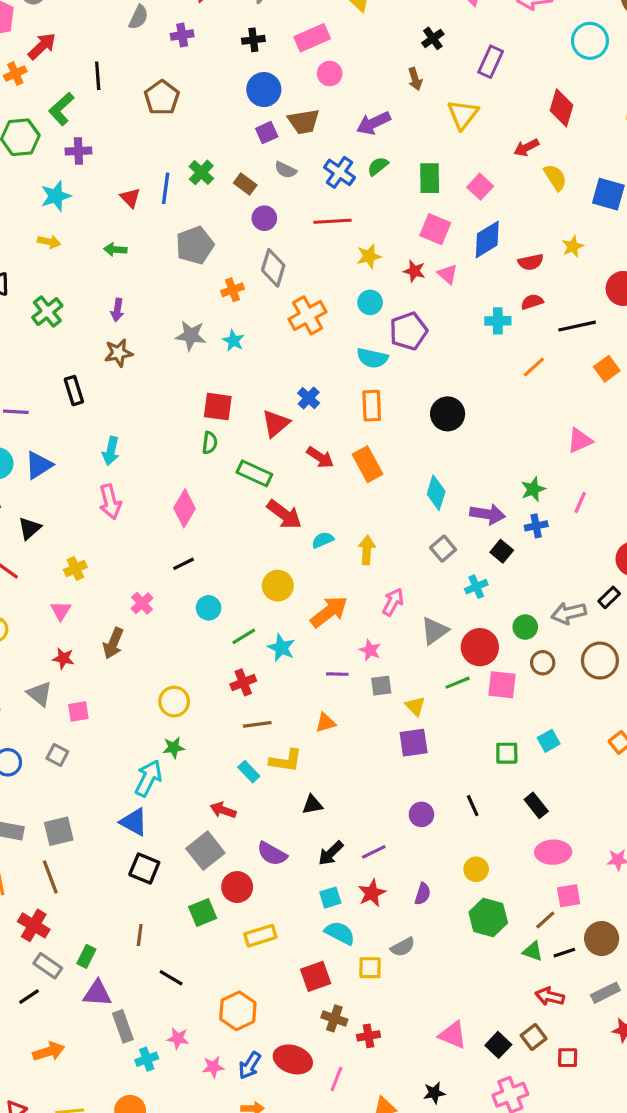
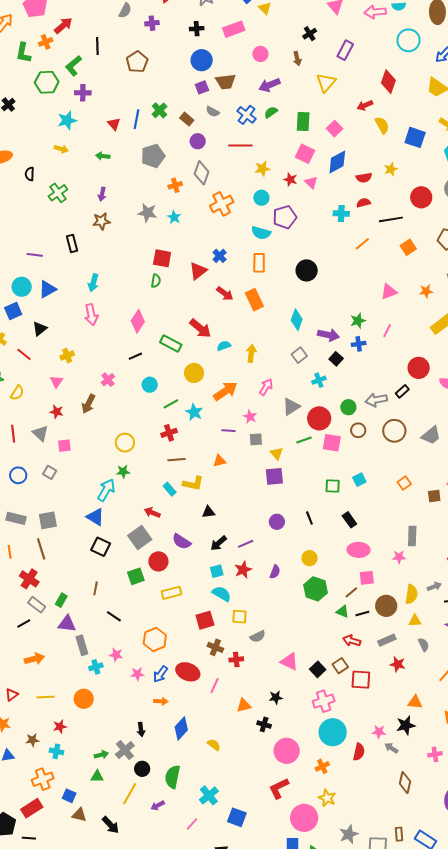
pink circle: (330, 73) -> (260, 54), moved
green rectangle: (254, 473) -> (171, 344), moved
gray semicircle: (403, 947) -> (258, 636), moved
red square: (568, 1058) -> (361, 680), size x1.5

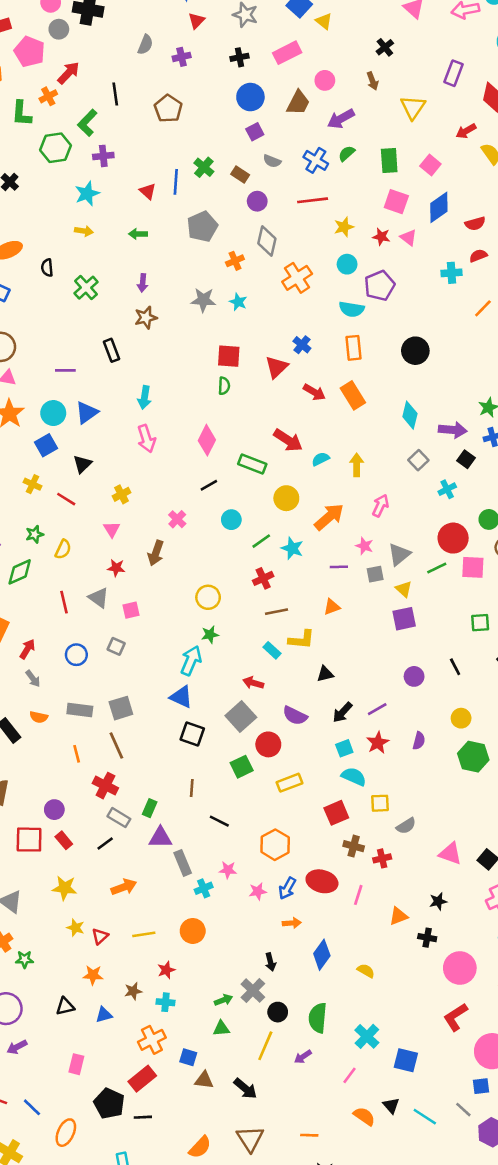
purple rectangle: (345, 50) -> (453, 73), moved
brown trapezoid: (226, 82) -> (298, 103), moved, turned -50
gray triangle: (291, 407) -> (399, 554), moved

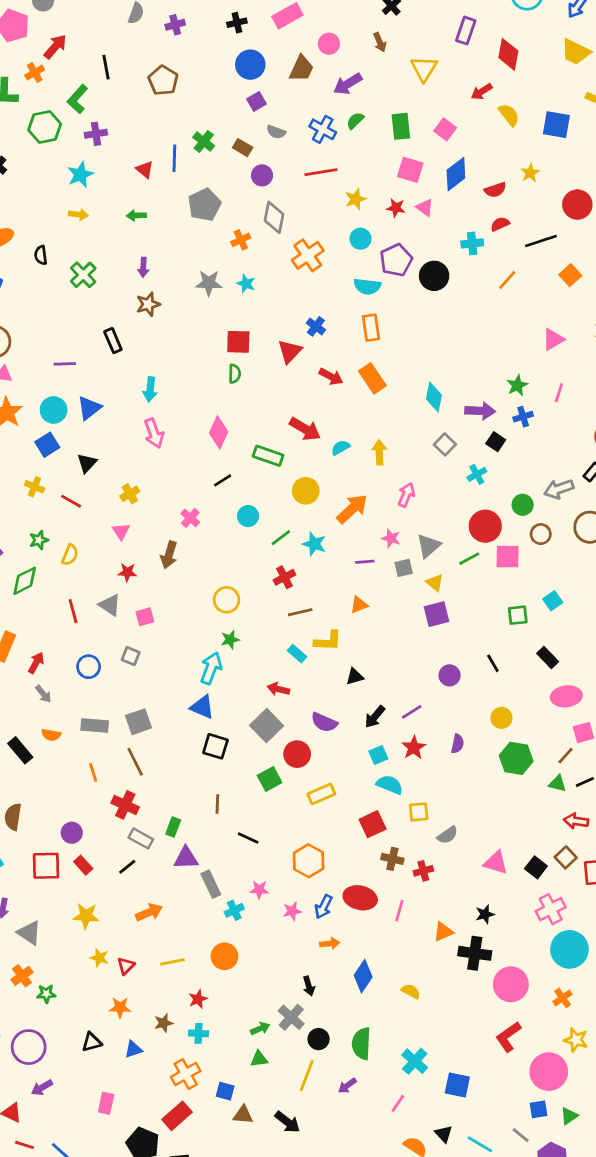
black circle: (415, 351) -> (434, 276), moved
black cross: (427, 938) -> (475, 953), size x1.6

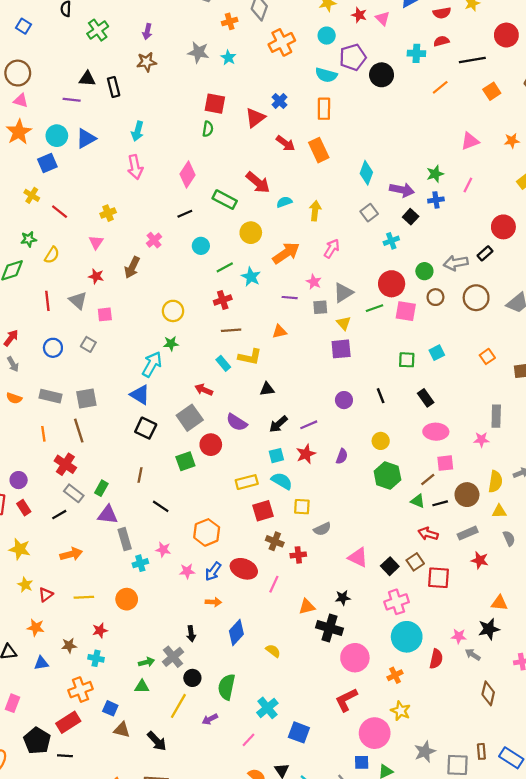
black triangle: (87, 463) -> (87, 79), moved, turned 42
yellow rectangle: (321, 794) -> (247, 482), moved

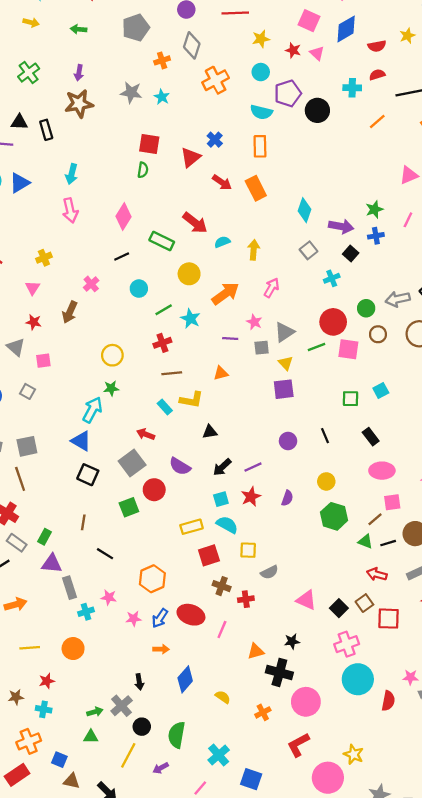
brown star: (147, 62) -> (79, 104), size x1.4
orange cross: (395, 675) -> (263, 712), moved

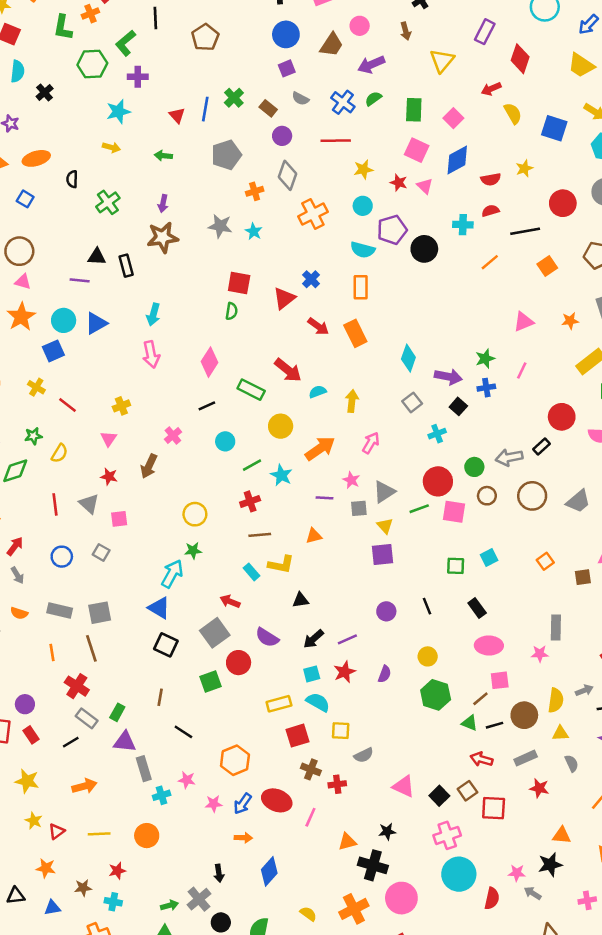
yellow semicircle: (223, 697) -> (308, 914), moved
orange cross: (263, 712) -> (354, 909), size x1.6

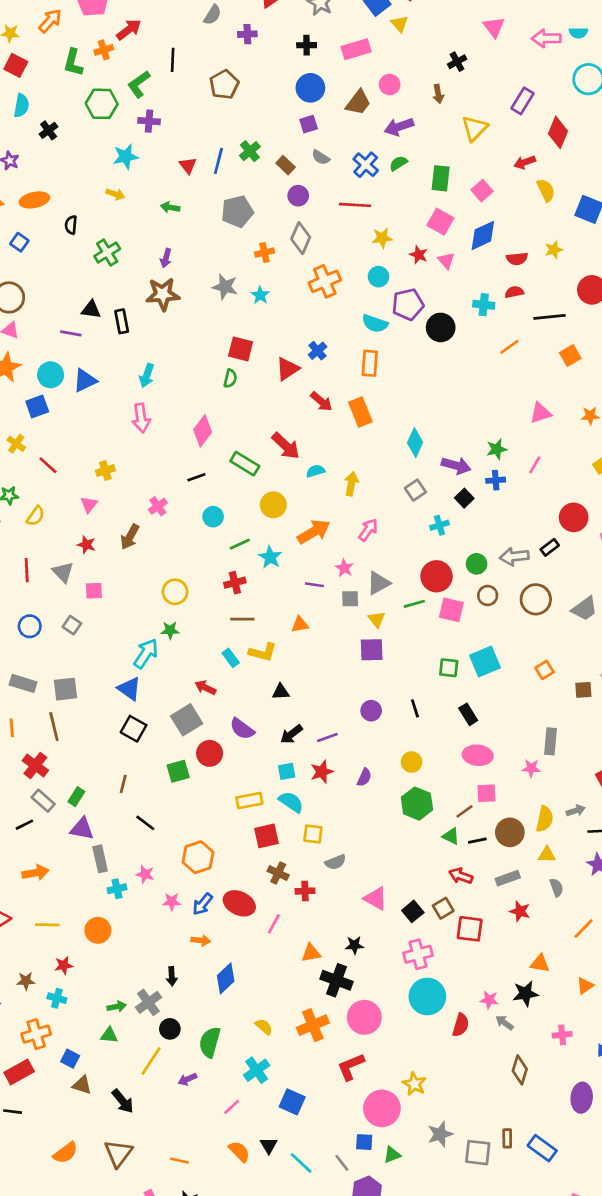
cyan square: (489, 558) -> (485, 662), size x1.6

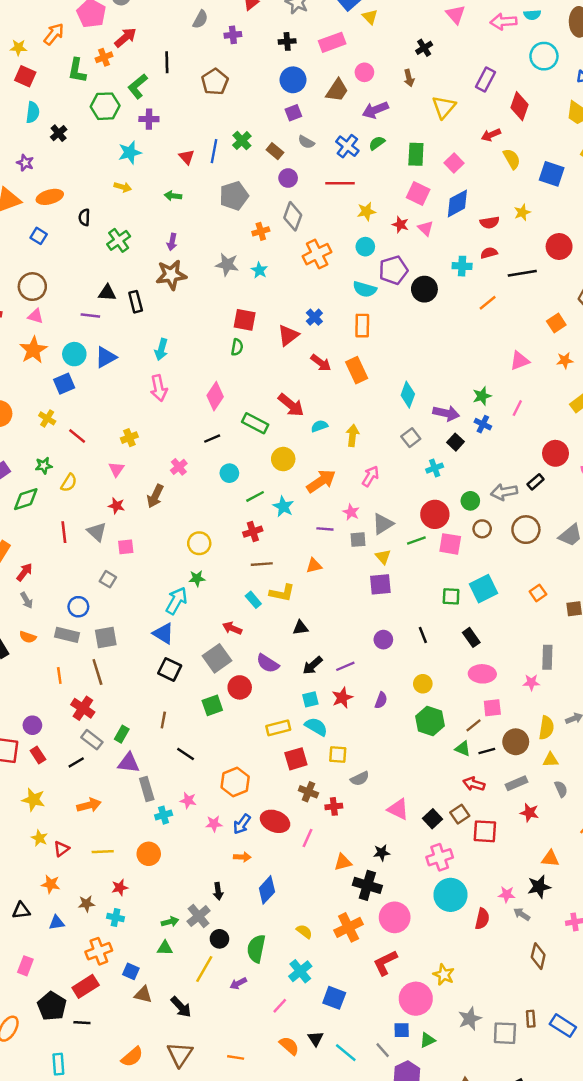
orange square: (570, 355) -> (556, 323), moved
blue cross: (496, 480) -> (483, 424), turned 35
blue circle: (30, 626) -> (78, 607), moved

